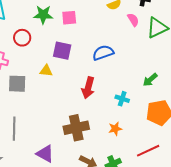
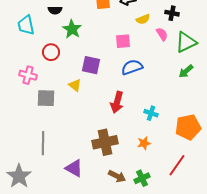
green star: (43, 15) -> (72, 29), turned 30
pink square: (69, 18) -> (123, 41), moved
yellow triangle: (46, 71) -> (75, 85), turned 32
green arrow: (150, 80) -> (186, 71), moved
red line: (148, 151) -> (177, 165), turned -30

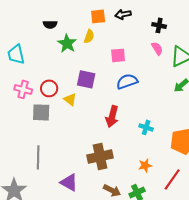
black cross: (172, 13) -> (159, 25), moved
yellow semicircle: (143, 19) -> (89, 36), moved, turned -48
cyan trapezoid: (26, 25) -> (16, 54), moved
red circle: (51, 52) -> (49, 88), moved
orange star: (144, 143) -> (145, 165), moved

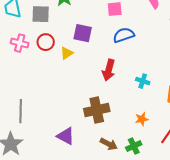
yellow triangle: (70, 99) -> (67, 53), turned 48
gray square: (41, 112) -> (41, 14), moved
gray line: (38, 157) -> (21, 111), moved

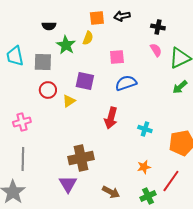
pink cross: (20, 43) -> (22, 122), moved, turned -30
brown cross: (97, 110) -> (81, 158), moved
purple triangle: (66, 136) -> (68, 184), turned 30
green cross: (134, 146) -> (148, 196), moved

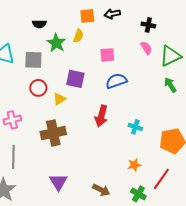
green arrow: (180, 87) -> (170, 85), turned 98
brown cross: (81, 158) -> (53, 133), moved
green cross: (148, 196) -> (138, 194), turned -35

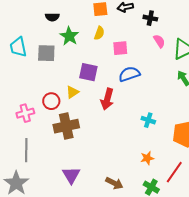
black cross: (148, 25) -> (150, 18), moved
yellow semicircle: (78, 36) -> (99, 33), moved
red circle: (38, 88) -> (51, 101), moved
red arrow: (101, 116) -> (107, 99), moved

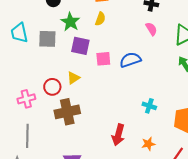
pink semicircle: (159, 41) -> (151, 29), moved
pink square: (120, 48) -> (103, 59), moved
purple square: (88, 72) -> (80, 46), moved
red arrow: (107, 99) -> (118, 135), moved

